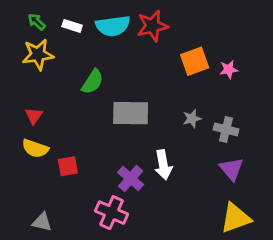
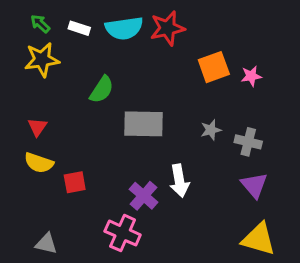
yellow triangle: (236, 218) -> (259, 239), turned 36

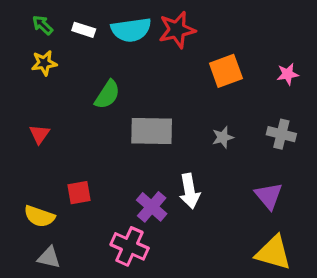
yellow star: (42, 60) -> (44, 63), size x0.7
pink star: (251, 76) -> (288, 74), moved
gray cross: (248, 142) -> (281, 134), moved
yellow semicircle: (39, 163) -> (39, 216), moved

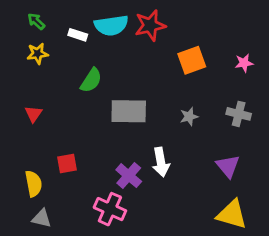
white rectangle: (84, 30) -> (78, 35), moved
yellow semicircle: (39, 216) -> (34, 184), turned -120

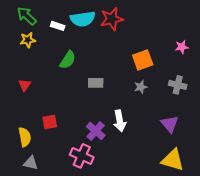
green arrow: (36, 21) -> (27, 16), size x1.5
orange square: (192, 60) -> (143, 60), moved
gray rectangle: (129, 111) -> (96, 83), size x0.6

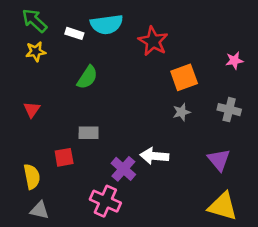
red star: (112, 19) -> (153, 41), moved, turned -30
gray rectangle: (96, 83) -> (89, 133), moved
white arrow: (120, 121) -> (154, 156), turned 105

